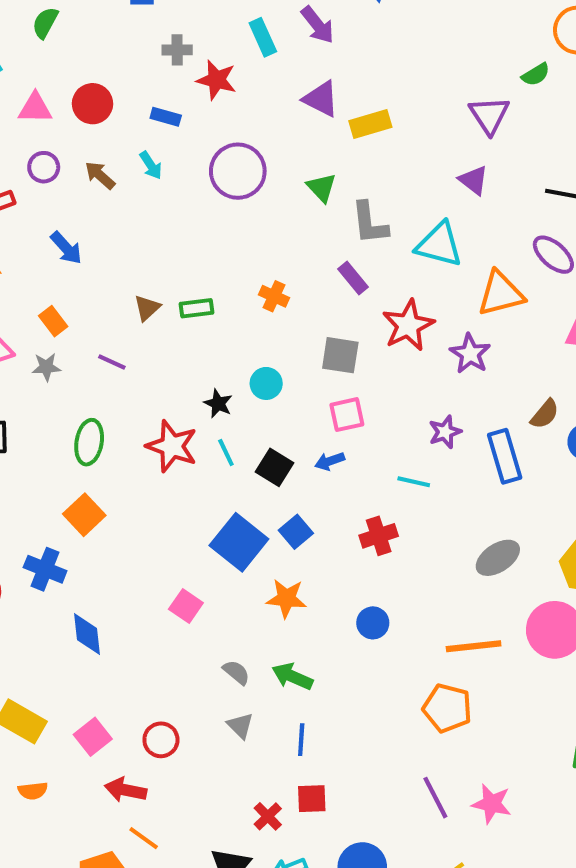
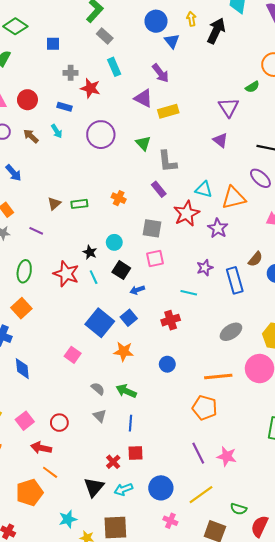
purple arrow: (318, 25) -> (160, 73), moved
cyan triangle: (439, 245) -> (204, 189), moved, size x0.7
blue arrow: (330, 461) -> (137, 290), moved
black square: (275, 467) -> (121, 270), moved

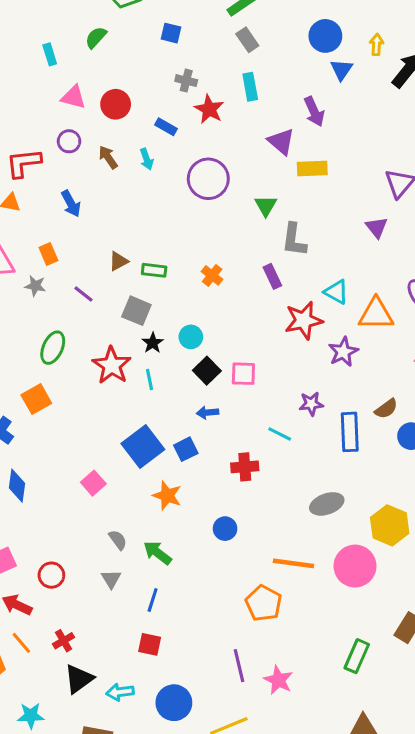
gray square: (152, 228) -> (136, 311), moved
black square: (121, 270) -> (207, 371), moved
red cross: (113, 462) -> (64, 641), moved

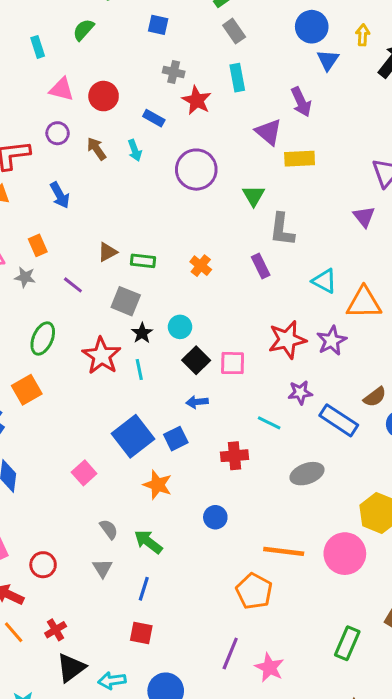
red star: (304, 320) -> (287, 340), moved
blue rectangle: (350, 432) -> (339, 420), turned -54
gray ellipse: (327, 504) -> (307, 474), moved
purple line: (239, 666) -> (230, 653), turned 36

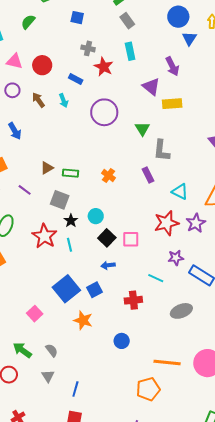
cyan triangle: (324, 281) -> (180, 192), moved
green arrow: (148, 542) -> (22, 350), moved
orange pentagon: (254, 591) -> (148, 389), turned 30

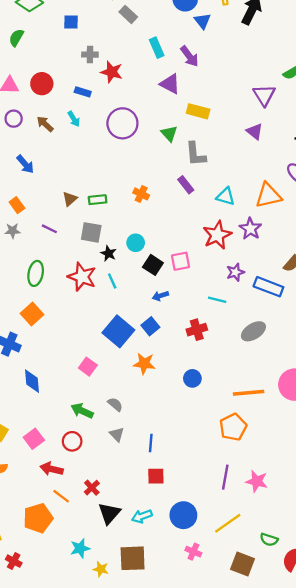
cyan rectangle: (130, 51) -> (157, 48), moved
yellow rectangle: (172, 104) -> (198, 111), moved, turned 30

